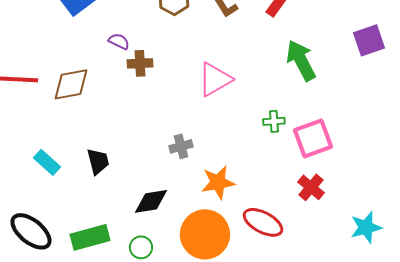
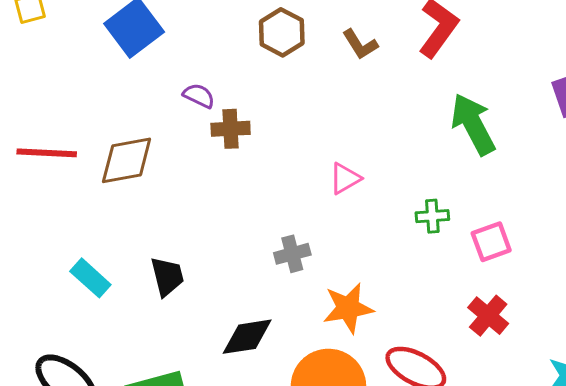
pink triangle: (215, 79) -> (345, 178), moved, size x0.6
pink square: (313, 138) -> (491, 242), size x0.7

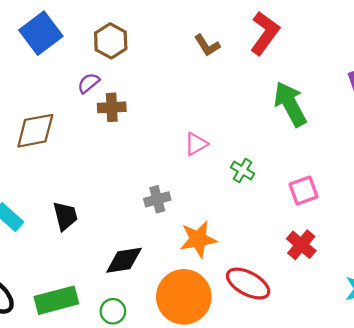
brown hexagon: (282, 32) -> (111, 41), moved
purple semicircle: (199, 96) -> (89, 83), turned -65
green cross: (432, 216) -> (243, 171), moved, turned 35

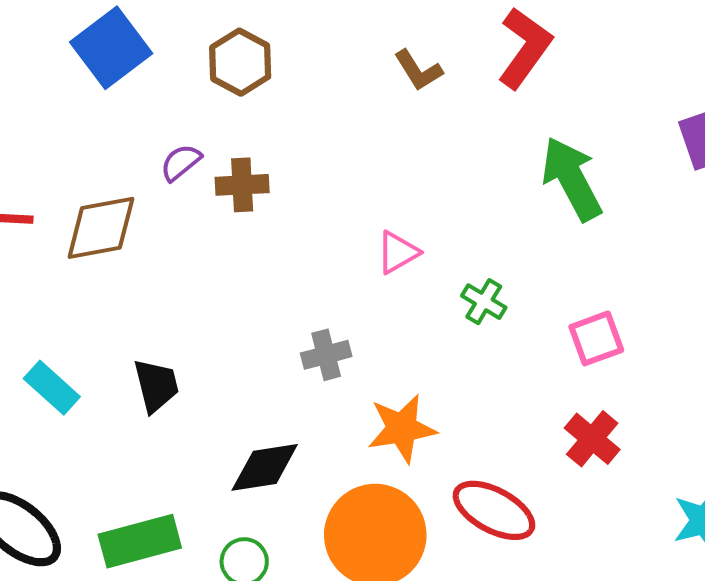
purple semicircle: (89, 83) -> (181, 162), moved

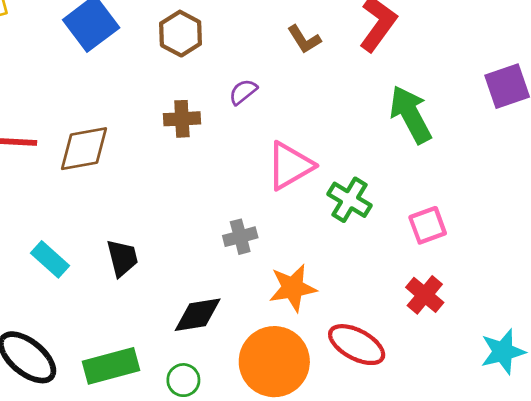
purple semicircle: (181, 162) -> (243, 92), moved
pink triangle: (398, 252) -> (290, 166), size x1.6
green cross: (484, 302) -> (350, 200), size x1.4

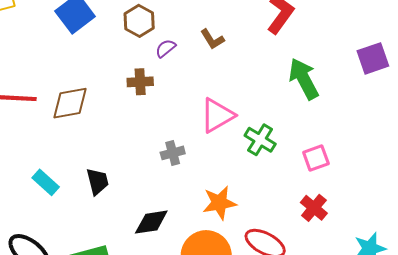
brown L-shape: (304, 39) -> (212, 39), moved
purple semicircle: (243, 92) -> (166, 48), moved
gray cross: (240, 237) -> (173, 153), moved

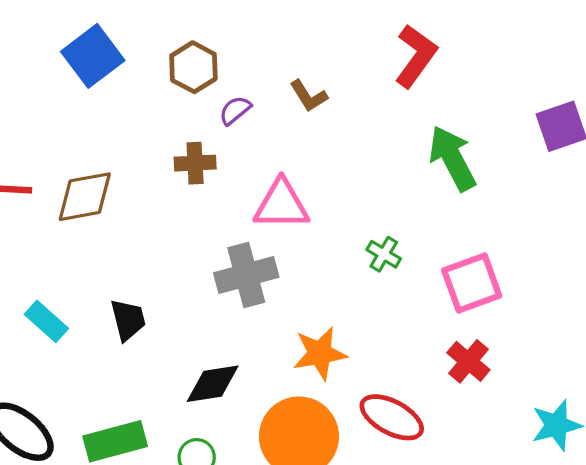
pink triangle: (217, 115) -> (281, 205), moved, turned 30
green cross: (260, 140) -> (384, 254), size x0.7
gray cross: (173, 153) -> (246, 275), size x1.6
pink square: (316, 158) -> (472, 283), size x1.4

